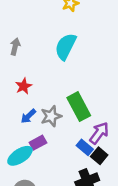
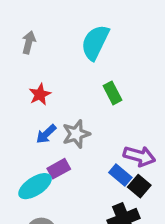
green rectangle: (79, 107) -> (112, 93), moved, size x0.6
purple arrow: (99, 133) -> (139, 156), turned 70

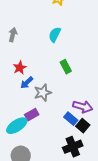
cyan semicircle: (95, 42) -> (55, 35), size x0.7
blue arrow: (46, 134) -> (27, 83), moved

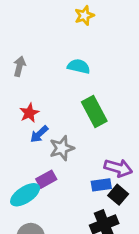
cyan semicircle: (55, 35) -> (79, 66), turned 77
green rectangle: (66, 67) -> (94, 111), size x1.5
blue rectangle: (71, 119) -> (101, 185), turned -48

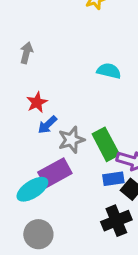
cyan semicircle: (79, 66) -> (109, 71), moved
green rectangle: (94, 111) -> (106, 144), moved
purple rectangle: (46, 179) -> (55, 173), size x1.5

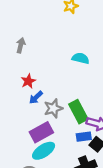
cyan ellipse: (32, 189) -> (44, 151), moved

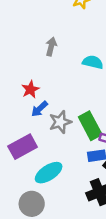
gray arrow: (21, 45) -> (51, 47), moved
purple rectangle: (41, 132) -> (23, 147), moved

